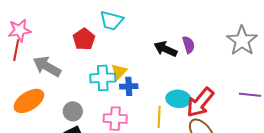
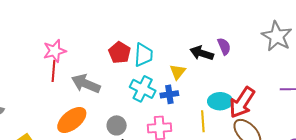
cyan trapezoid: (111, 21) -> (144, 55), moved, turned -95
yellow triangle: (119, 72) -> (178, 72), moved
cyan cross: (103, 78) -> (143, 89), turned 35

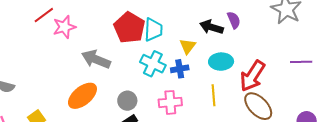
red pentagon: (120, 53) -> (129, 28), size x1.4
red line: (53, 71) -> (44, 15), moved, turned 50
cyan ellipse: (220, 101) -> (221, 62), moved

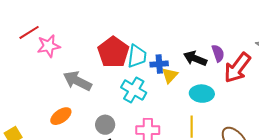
blue cross: (180, 69) -> (159, 64), moved
red arrow: (252, 76) -> (237, 68), moved
orange ellipse: (82, 96) -> (61, 116), size x0.7

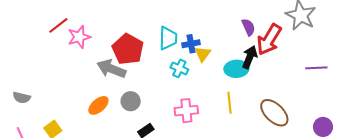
red pentagon: (113, 52) -> (128, 49), moved
black arrow: (195, 58) -> (250, 57), moved, turned 95
cyan cross: (134, 90) -> (179, 68), moved, size x0.7
gray circle: (105, 125) -> (131, 101), moved

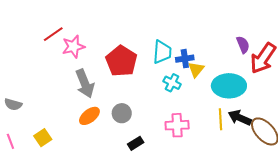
black arrow: (250, 57) -> (240, 118), moved, turned -90
gray arrow: (111, 69) -> (85, 83), moved, turned -136
cyan ellipse: (236, 69) -> (229, 86), size x1.4

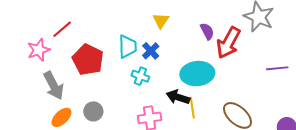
red line: (53, 34) -> (62, 29), moved
blue cross: (185, 59) -> (151, 51), turned -30
yellow triangle: (196, 69) -> (161, 21), moved
black arrow: (240, 118) -> (178, 97), moved

